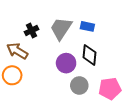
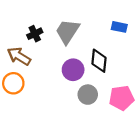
blue rectangle: (87, 26) -> (119, 27), moved

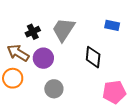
purple circle: (73, 70) -> (43, 58), moved
gray circle: (88, 95) -> (54, 89), moved

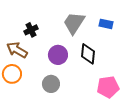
gray trapezoid: (63, 30) -> (74, 23), moved
purple circle: (43, 58) -> (58, 55), moved

